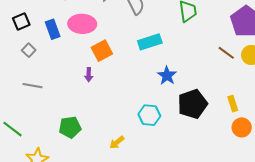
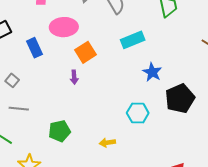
blue rectangle: (53, 29) -> (35, 48), moved
gray square: (29, 50) -> (12, 80), moved
gray line: (33, 86) -> (19, 109), moved
yellow arrow: (117, 142) -> (107, 143), turned 35

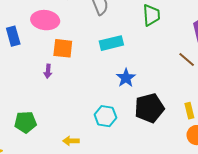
orange square: (85, 52) -> (63, 48), turned 30

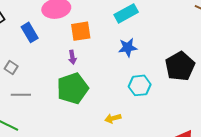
blue star: (126, 78) -> (128, 47), moved, turned -30
green pentagon: (25, 122) -> (73, 88), moved, size x1.4

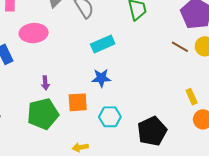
orange square: (81, 31) -> (78, 102), moved
black pentagon: (180, 66) -> (152, 131), moved

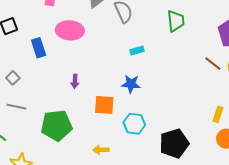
cyan rectangle: (103, 44) -> (137, 50), size x0.6
yellow rectangle: (192, 97) -> (218, 114), turned 35
green pentagon: (43, 114) -> (57, 125), moved

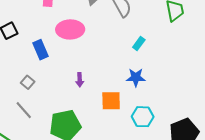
cyan rectangle: (137, 50) -> (139, 44), turned -32
gray square: (13, 78) -> (28, 82), moved
gray line: (16, 107) -> (24, 110), turned 42

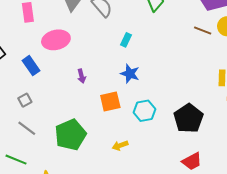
blue star: (136, 77) -> (130, 74), turned 30
purple arrow: (80, 80) -> (82, 76), moved
gray square: (28, 82) -> (25, 100), turned 32

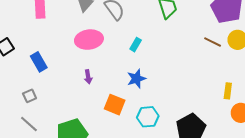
pink ellipse: (56, 40) -> (89, 40), moved
blue star: (130, 74) -> (136, 79), turned 30
orange square: (110, 101) -> (115, 105), turned 30

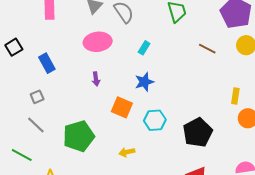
brown line: (213, 42) -> (207, 49), moved

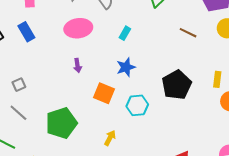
blue rectangle: (47, 63) -> (26, 32), moved
black pentagon: (198, 133) -> (177, 85), moved
yellow arrow: (127, 152) -> (110, 138), turned 133

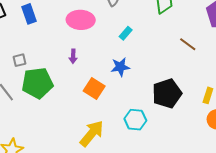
gray square: (19, 85) -> (19, 60), moved
cyan hexagon: (137, 105) -> (135, 120), moved
green pentagon: (61, 123) -> (37, 83), moved
yellow arrow: (110, 138) -> (92, 133), size x1.8

